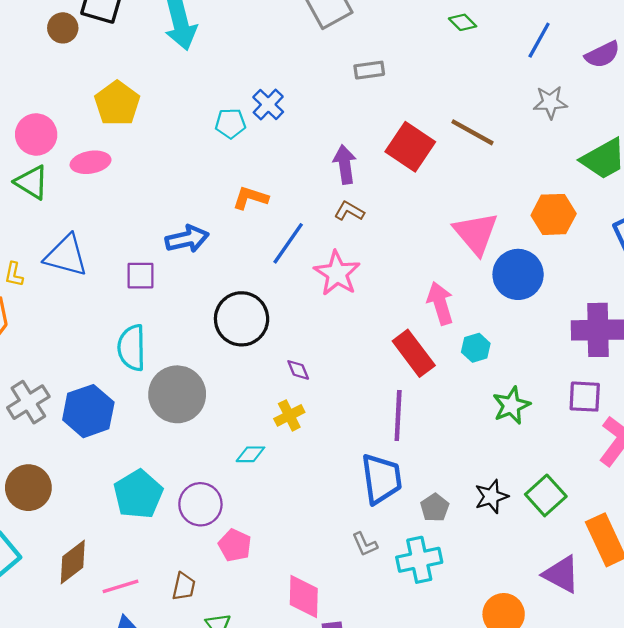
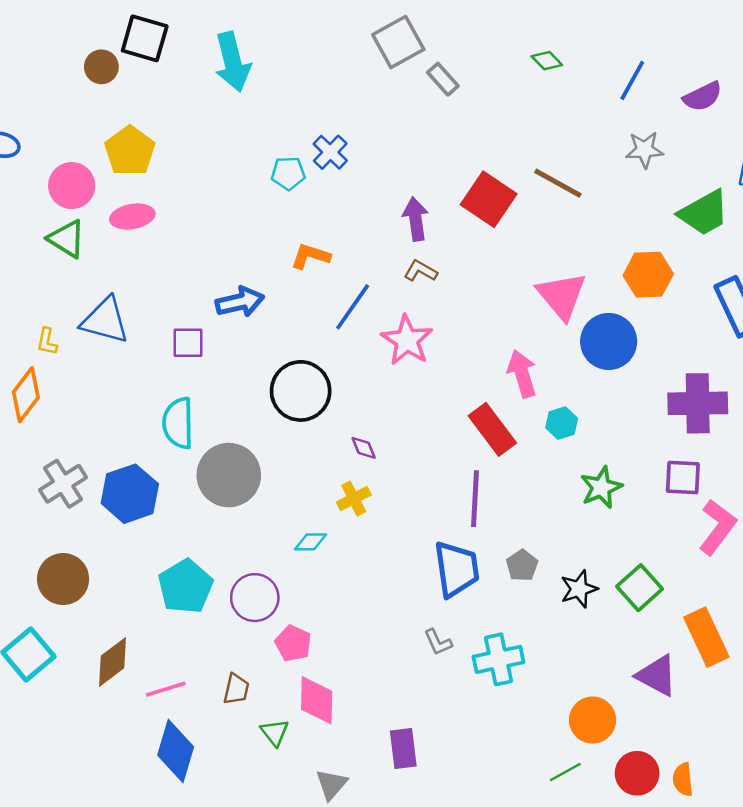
gray rectangle: (369, 70) -> (443, 79), moved, turned 56
yellow pentagon: (117, 103) -> (130, 151), moved
gray pentagon: (435, 508) -> (522, 565), moved
pink diamond: (304, 596) -> (317, 700), moved

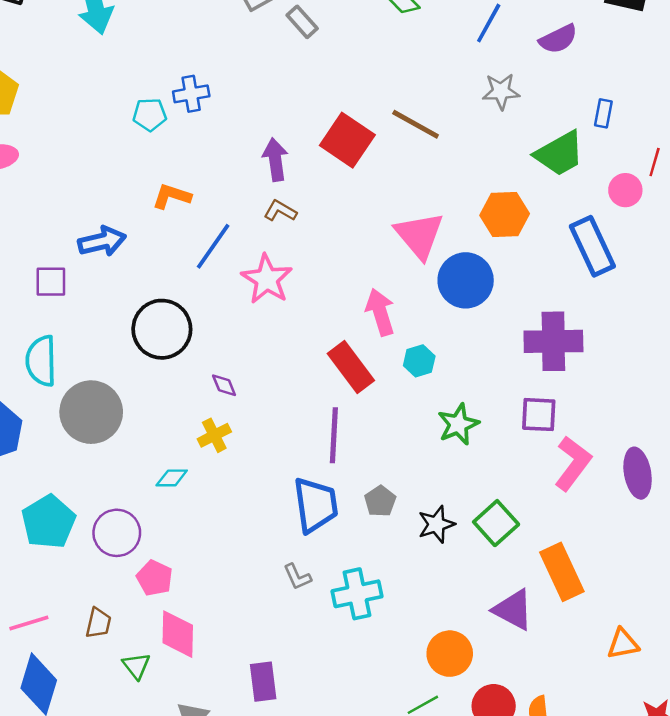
blue cross: (330, 152) -> (191, 94), turned 36

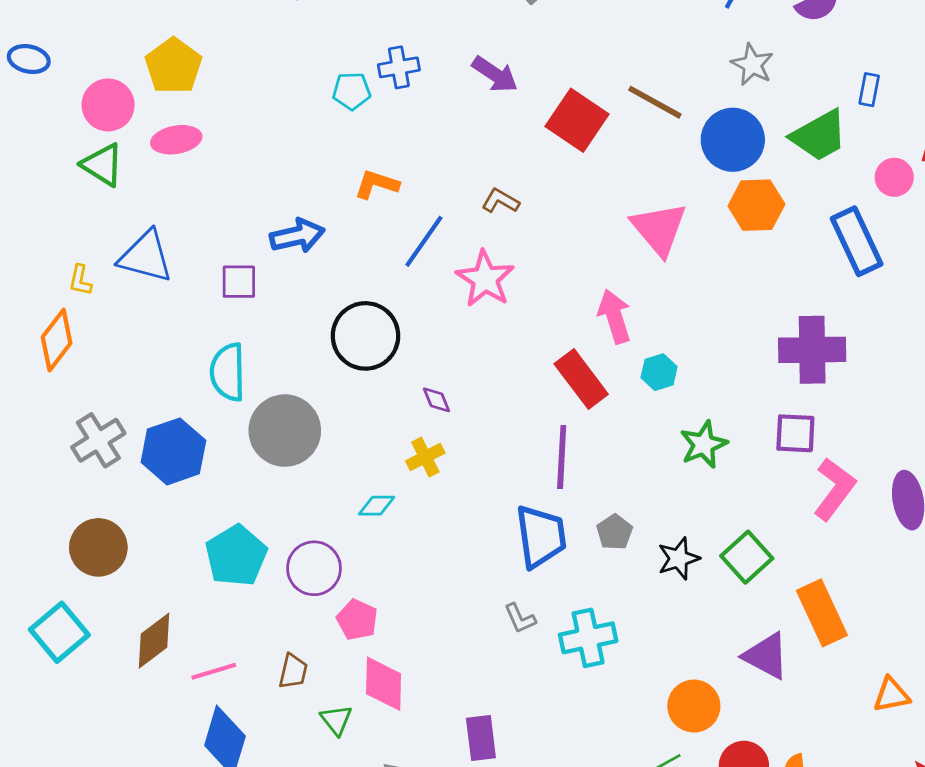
gray star: (501, 91) -> (752, 65), turned 30
purple arrow: (275, 160) -> (495, 74), moved, turned 132
blue circle: (466, 280) -> (733, 140), moved

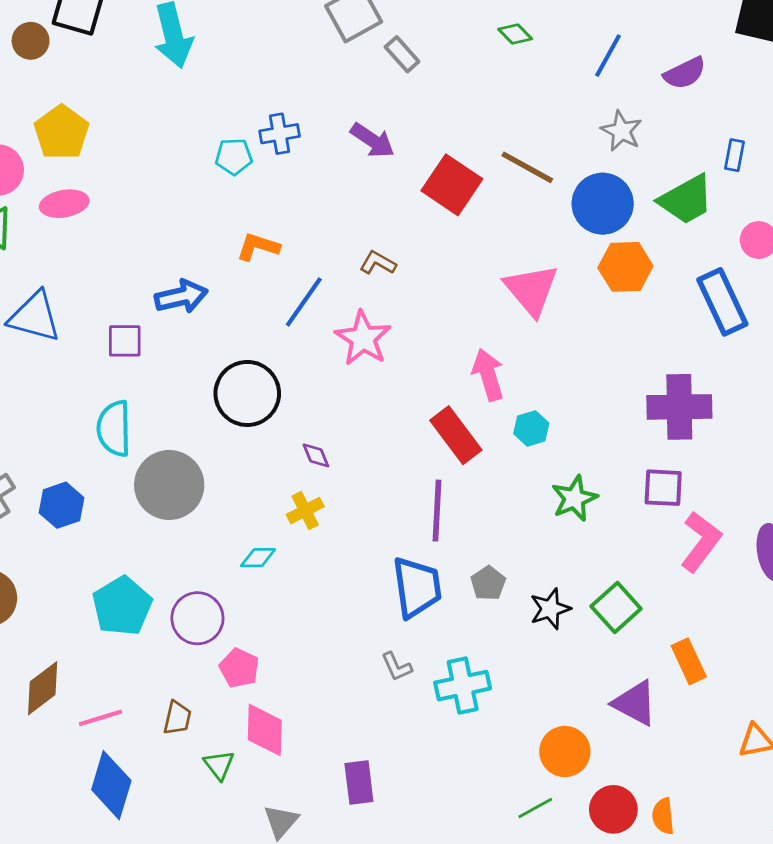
blue hexagon: (173, 451) -> (62, 505), size x0.7
orange rectangle: (822, 613) -> (689, 661), size x0.7

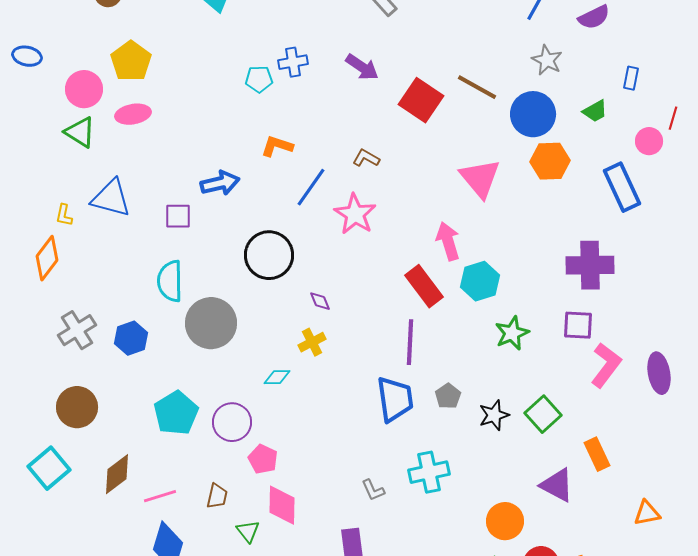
green trapezoid: (686, 200) -> (595, 111), size x0.6
cyan hexagon: (531, 428) -> (480, 281), size x1.5
gray L-shape: (397, 667) -> (373, 490), moved

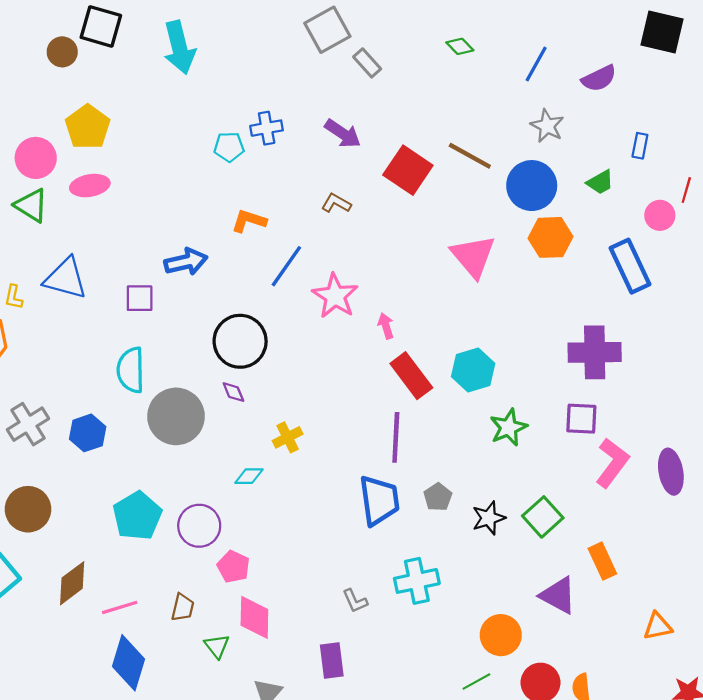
brown L-shape: (366, 158) -> (336, 203), moved
pink arrow: (448, 241) -> (386, 326), moved, size x0.6
purple diamond: (320, 301) -> (233, 392), moved

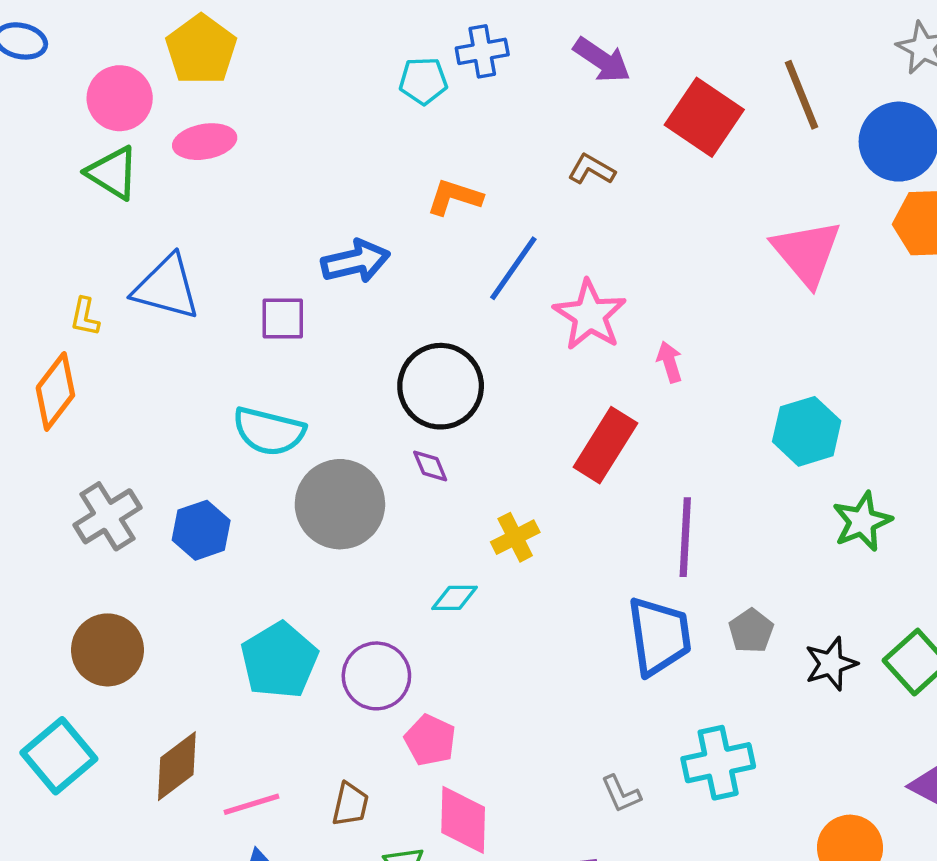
brown line: (470, 156) -> (801, 95), turned 39
cyan semicircle: (131, 370) -> (269, 431), turned -75
red rectangle: (411, 376) -> (605, 445), moved, turned 69

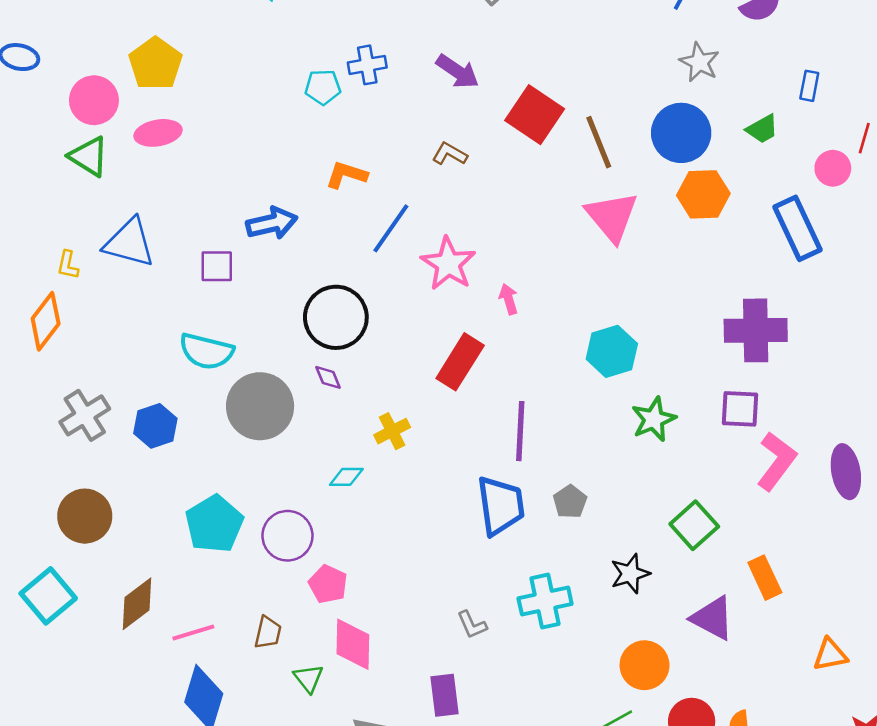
brown line: (801, 95) -> (599, 142), moved
black star: (831, 664) -> (630, 574), moved

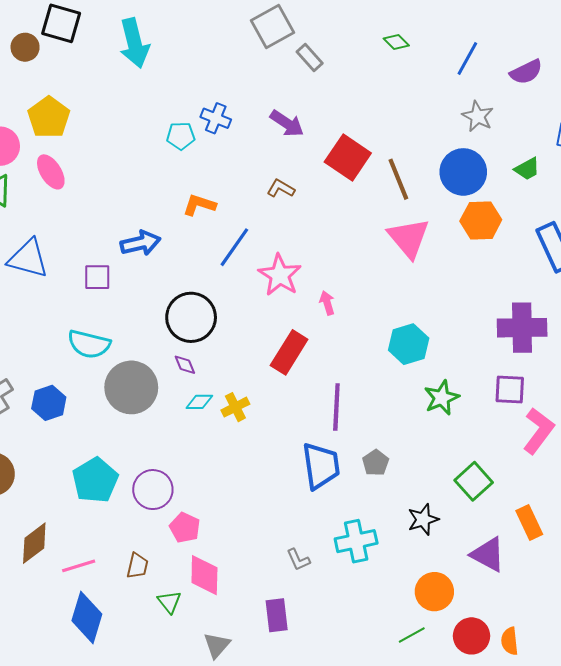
blue cross: (367, 65) -> (216, 118), turned 32
pink ellipse: (158, 133) -> (51, 172), turned 68
cyan diamond: (346, 477) -> (199, 402), moved

